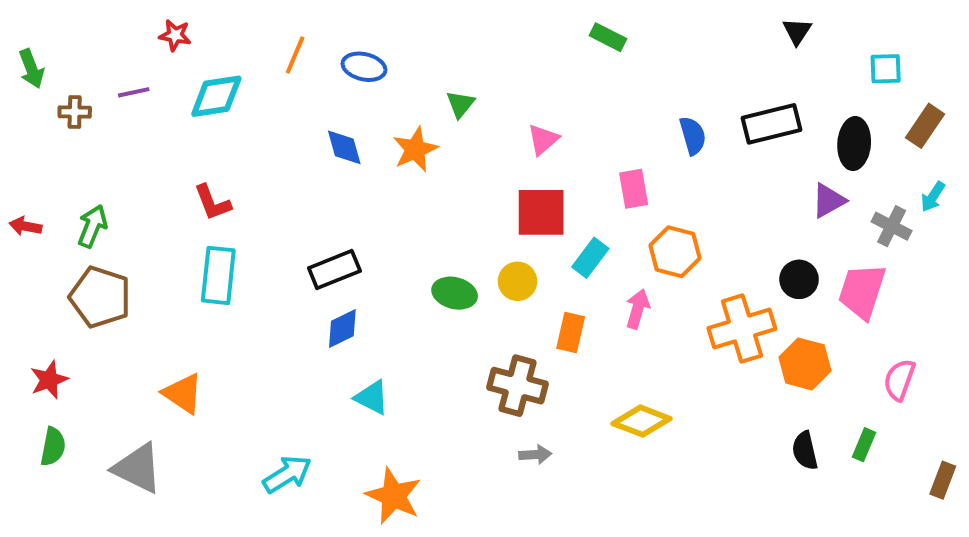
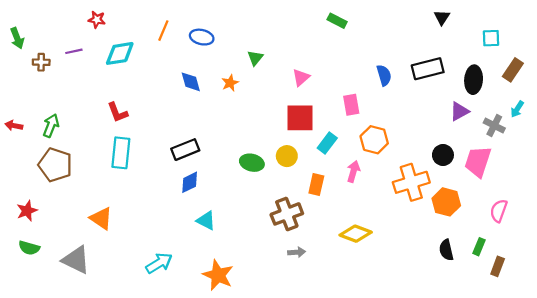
orange star: (415, 149) -> (230, 83), size x0.7
brown cross: (518, 386) -> (287, 214), turned -36
green semicircle: (53, 447) -> (29, 248), turned 95
brown rectangle: (943, 480) -> (498, 266), moved

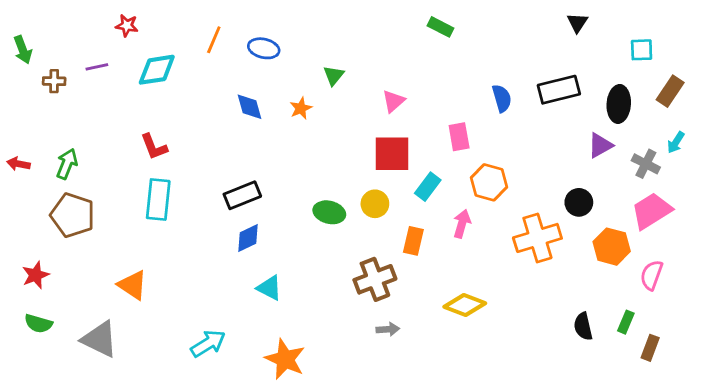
pink trapezoid: (478, 162) -> (652, 211), moved, turned 40
orange hexagon: (446, 202) -> (612, 247), moved

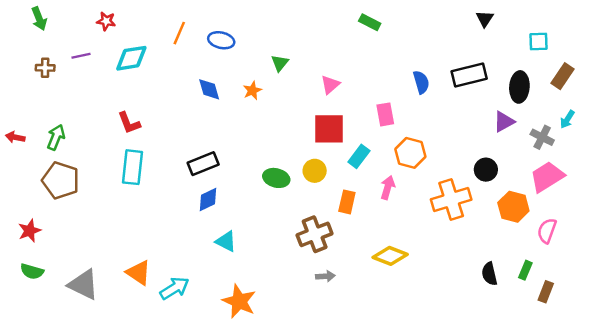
green arrow: (23, 50) -> (39, 19), moved
orange triangle: (133, 285) -> (139, 273), moved

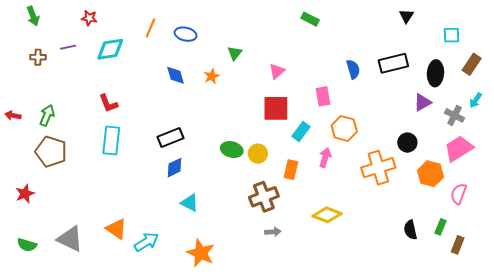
yellow circle: (315, 171) -> (258, 154), moved
green semicircle: (32, 271) -> (27, 245), moved

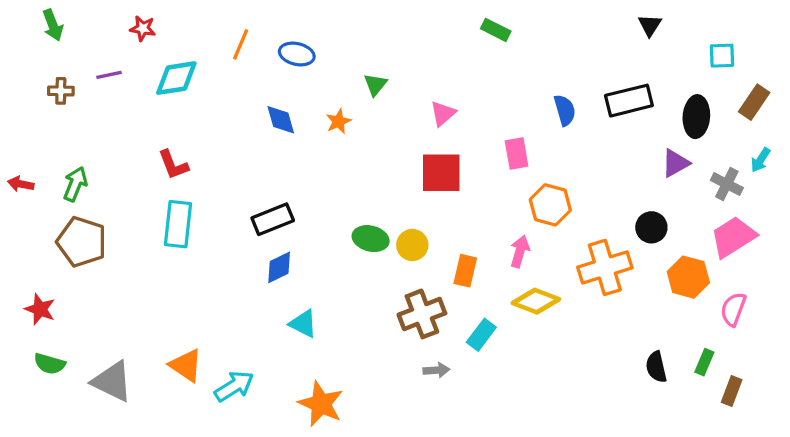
cyan rectangle: (301, 131) -> (481, 335), moved
red star: (25, 194) -> (40, 309), turned -30
yellow diamond: (327, 215) -> (536, 301), moved
green semicircle: (27, 245) -> (50, 364), moved

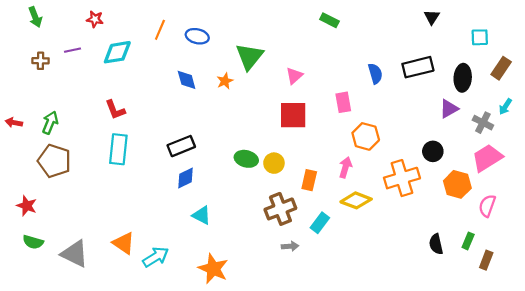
green triangle: (375, 84) -> (249, 56), size x1.8

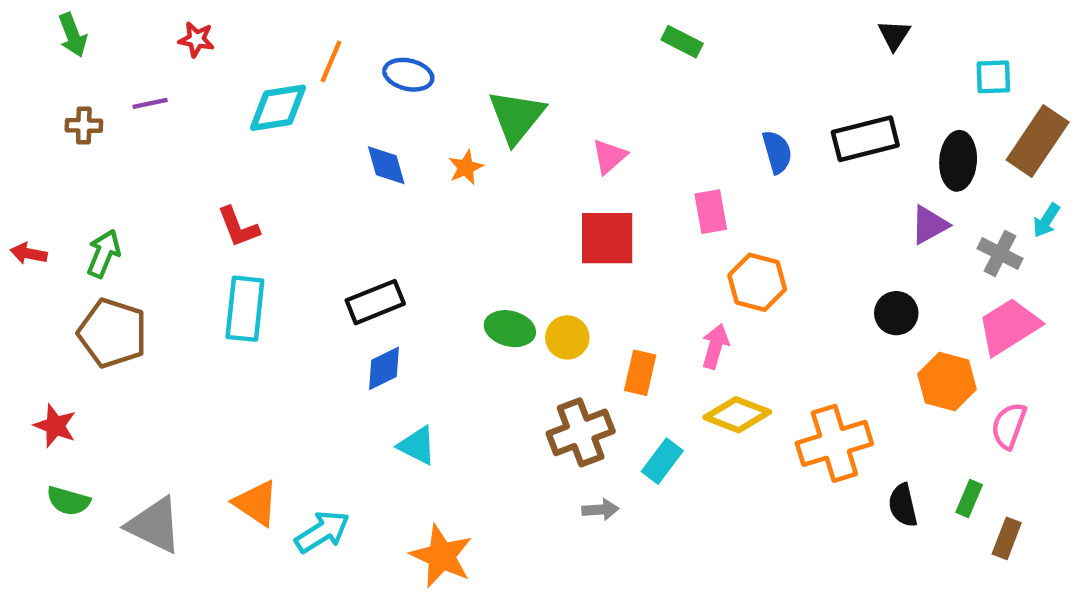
cyan diamond: (117, 52) -> (278, 108), moved
brown rectangle: (501, 68) -> (1038, 141), size x1.4
orange cross: (402, 178) -> (834, 443), moved

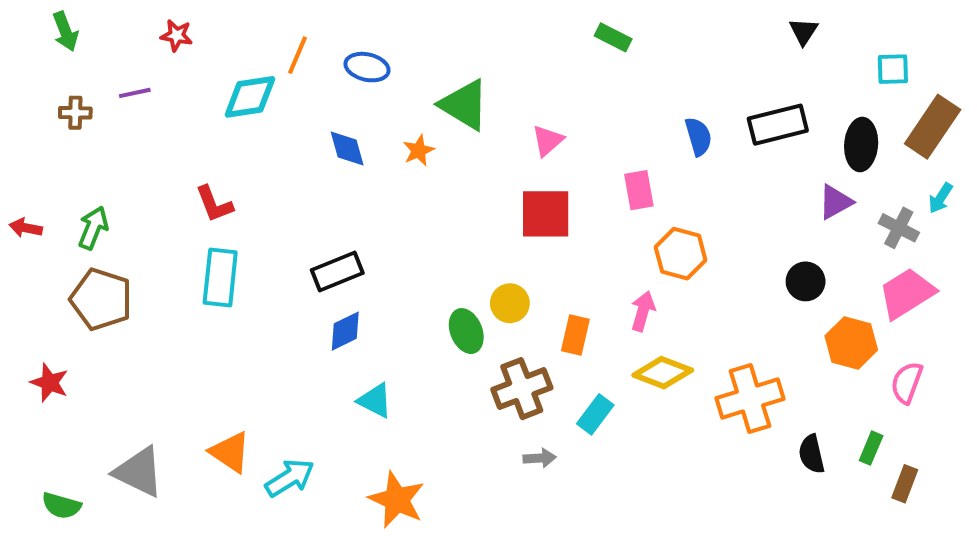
green triangle: (517, 117) -> (464, 105), turned -38
green ellipse: (510, 329) -> (466, 331), moved, turned 54
green semicircle: (68, 501) -> (61, 506), moved

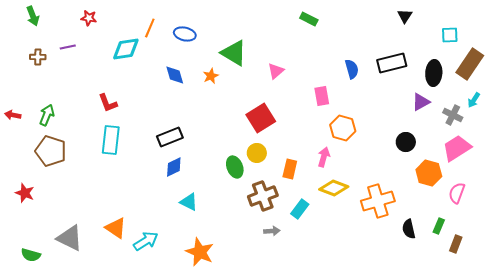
red square: (546, 214) -> (261, 118), moved, turned -32

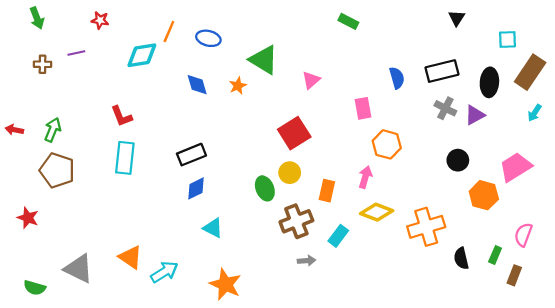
gray cross: (453, 115) -> (445, 108), moved
pink semicircle: (457, 193) -> (523, 235), moved

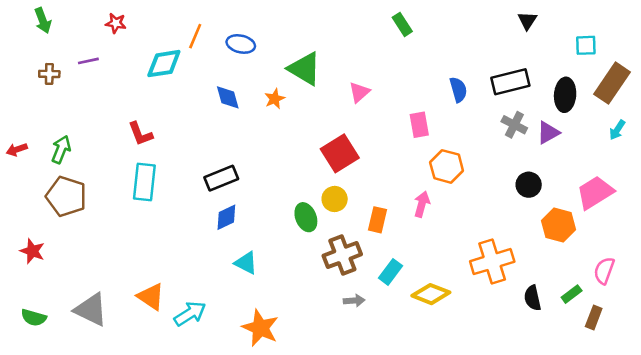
green rectangle: (348, 21) -> (402, 24), turned 30
red arrow: (14, 130) -> (17, 149), turned -30
yellow diamond: (377, 212) -> (431, 294), moved
green rectangle: (495, 255) -> (572, 294), turned 30
green semicircle: (35, 288) -> (34, 318), moved

